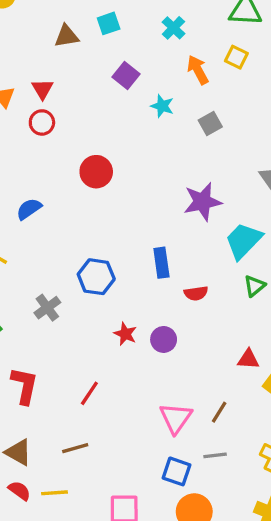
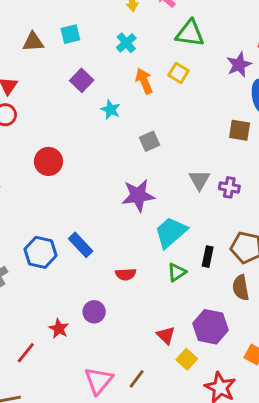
gray square: (210, 123) -> (150, 141), moved
blue rectangle: (161, 263) -> (81, 245), moved, turned -40
red star: (125, 334) -> (59, 329), moved
red triangle: (248, 359) -> (166, 335), turned 36

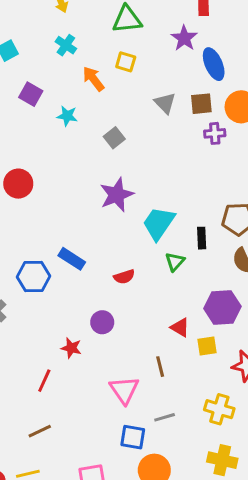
gray triangle: (199, 180) -> (165, 103), moved
purple cross: (229, 187) -> (215, 133), moved
yellow square: (187, 359) -> (207, 346), turned -36
brown line: (137, 379) -> (160, 367), moved, turned -36

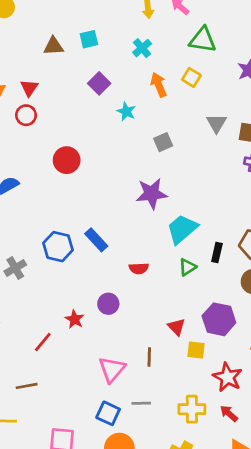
yellow cross: (219, 409) -> (192, 409), turned -32

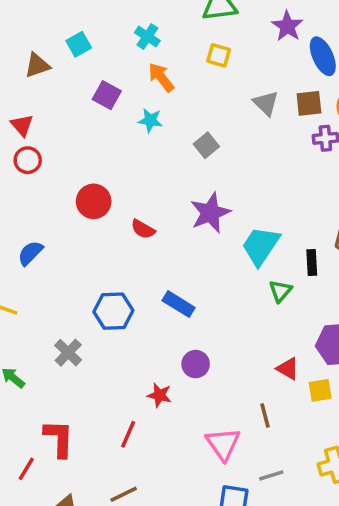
orange arrow: (159, 85) -> (161, 77), moved
blue rectangle: (96, 240) -> (179, 304), moved
red semicircle: (139, 268) -> (143, 229), moved, turned 48

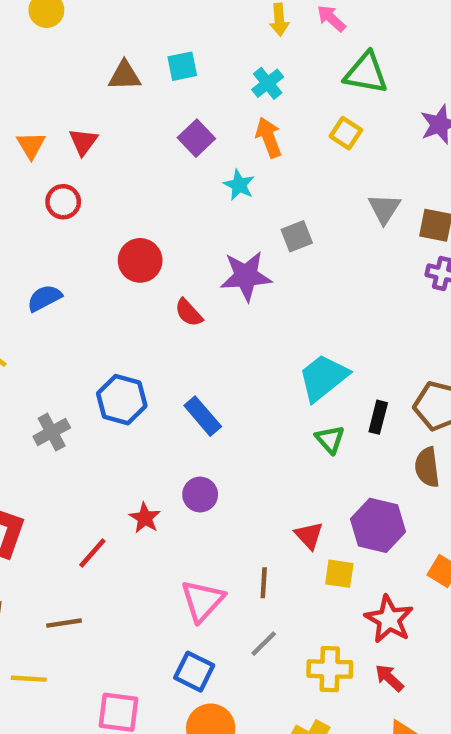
red circle: (28, 160) -> (63, 202), moved
purple star: (210, 213) -> (246, 276), moved
green triangle: (280, 291) -> (330, 439), turned -40
gray line: (271, 475) -> (264, 644), moved, turned -45

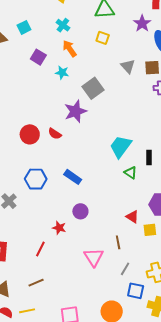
gray square: (297, 236) -> (93, 88), size x1.5
red circle: (140, 260) -> (30, 134), moved
blue square: (194, 672) -> (136, 291), moved

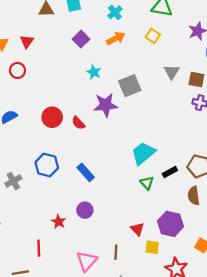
orange arrow: (70, 49) -> (116, 38), turned 84
cyan star: (62, 73) -> (94, 72), moved
black rectangle: (149, 157) -> (170, 172), turned 48
red line: (40, 249) -> (39, 248), moved, turned -42

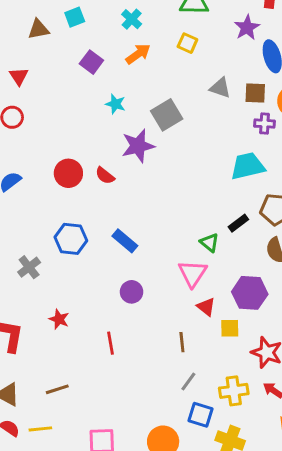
gray triangle: (172, 72) -> (220, 88), turned -35
cyan trapezoid: (143, 153) -> (248, 166), moved, turned 35
red star: (59, 222) -> (59, 319), moved
red line: (39, 248) -> (110, 343), moved
pink triangle: (87, 261) -> (192, 273), moved

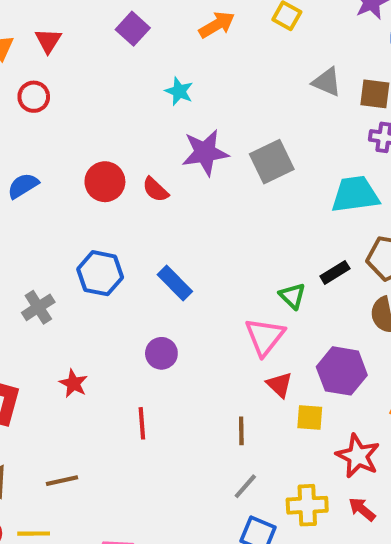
purple square: (91, 62) -> (133, 29), moved
gray square: (167, 115) -> (272, 162), moved
purple circle: (132, 292) -> (161, 353), moved

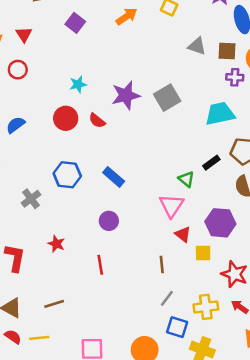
cyan star: (179, 91) -> (78, 84), moved, turned -30

